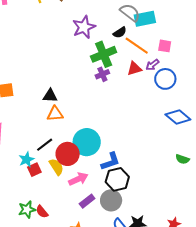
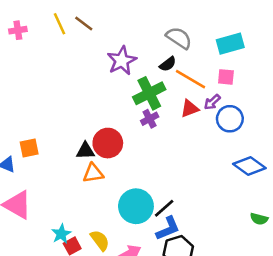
cyan rectangle: (145, 19) -> (230, 44), moved
black line: (45, 145) -> (164, 208), moved
red circle: (68, 154) -> (108, 143), moved

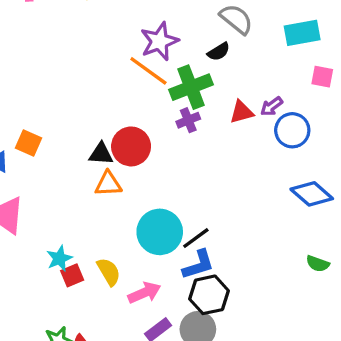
pink square: (226, 77) -> (322, 77), moved
orange line: (190, 79) -> (148, 71), moved
orange square: (29, 148) -> (28, 143), turned 30

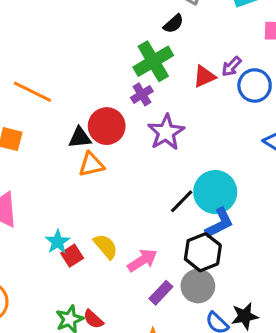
purple star: (159, 41) -> (166, 132), moved
orange line: (148, 71) -> (32, 92), moved
purple cross: (188, 120) -> (142, 94), moved
cyan circle: (160, 232) -> (215, 192), moved
blue L-shape: (198, 265) -> (219, 223), moved

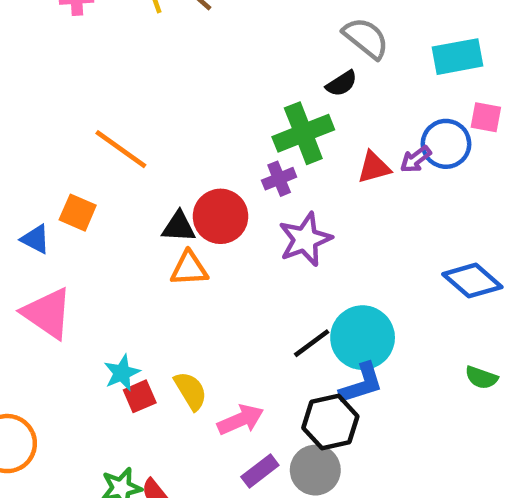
blue circle: (255, 85) -> (446, 144), moved

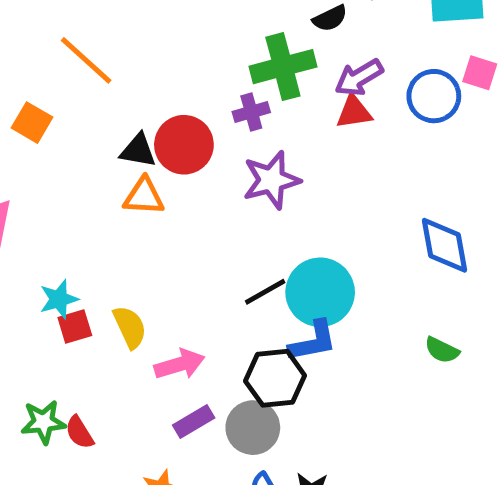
purple arrow: (416, 159) -> (359, 78), moved, size x1.4
blue diamond: (472, 281) -> (445, 245), turned 32

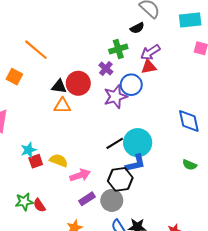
green cross: (283, 67) -> (118, 49), size x0.7
blue circle: (434, 96) -> (131, 85), moved
purple cross: (251, 112) -> (106, 68), turned -32
yellow semicircle: (130, 327) -> (59, 160), turned -42

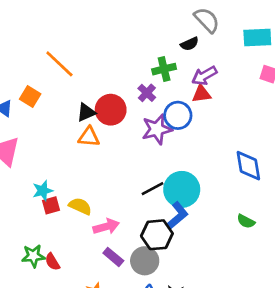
black triangle: (59, 87) -> (86, 112), turned -35
blue L-shape: (135, 163) -> (177, 215), turned -30
purple rectangle: (87, 199) -> (113, 257), turned 70

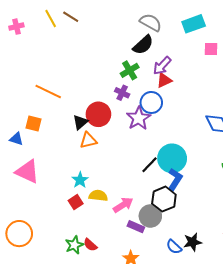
black semicircle: (190, 44) -> (143, 45), size x1.5
cyan star: (43, 191) -> (80, 180), moved
gray circle: (145, 261) -> (150, 216), moved

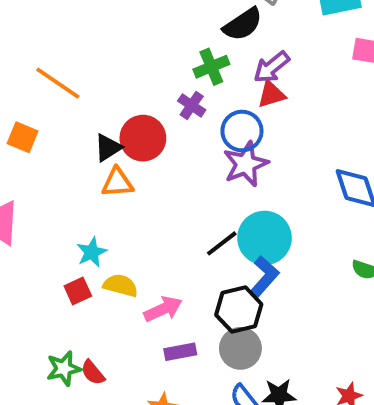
purple star: (139, 118) -> (246, 164), moved
gray circle: (150, 216) -> (240, 348), moved
purple rectangle: (136, 227) -> (180, 352), turned -42

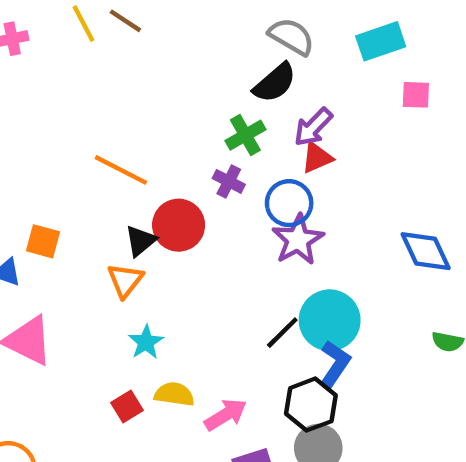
orange line: (58, 83) -> (121, 170), moved
orange triangle: (117, 183) -> (125, 280), moved, turned -40
cyan star: (92, 252) -> (146, 342), moved

